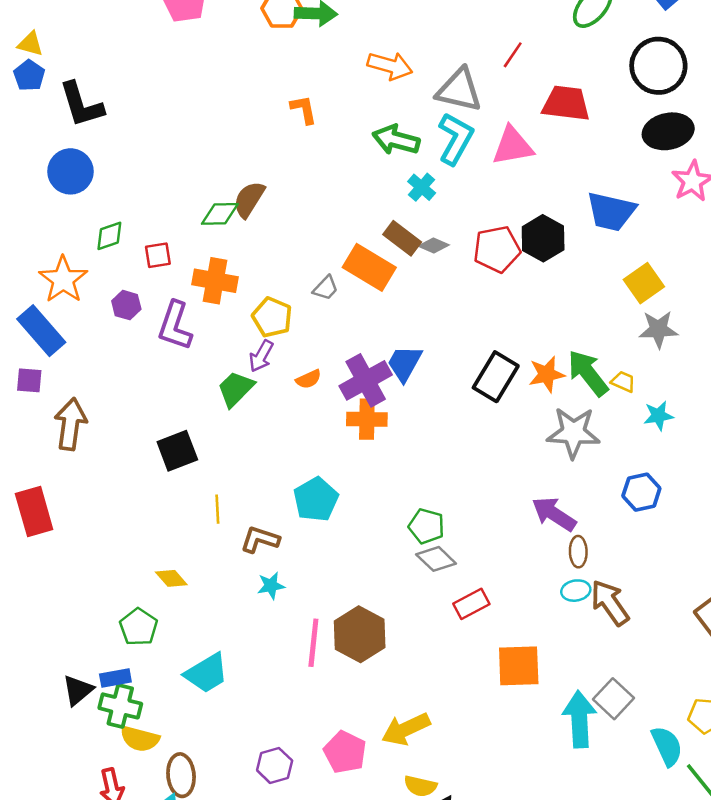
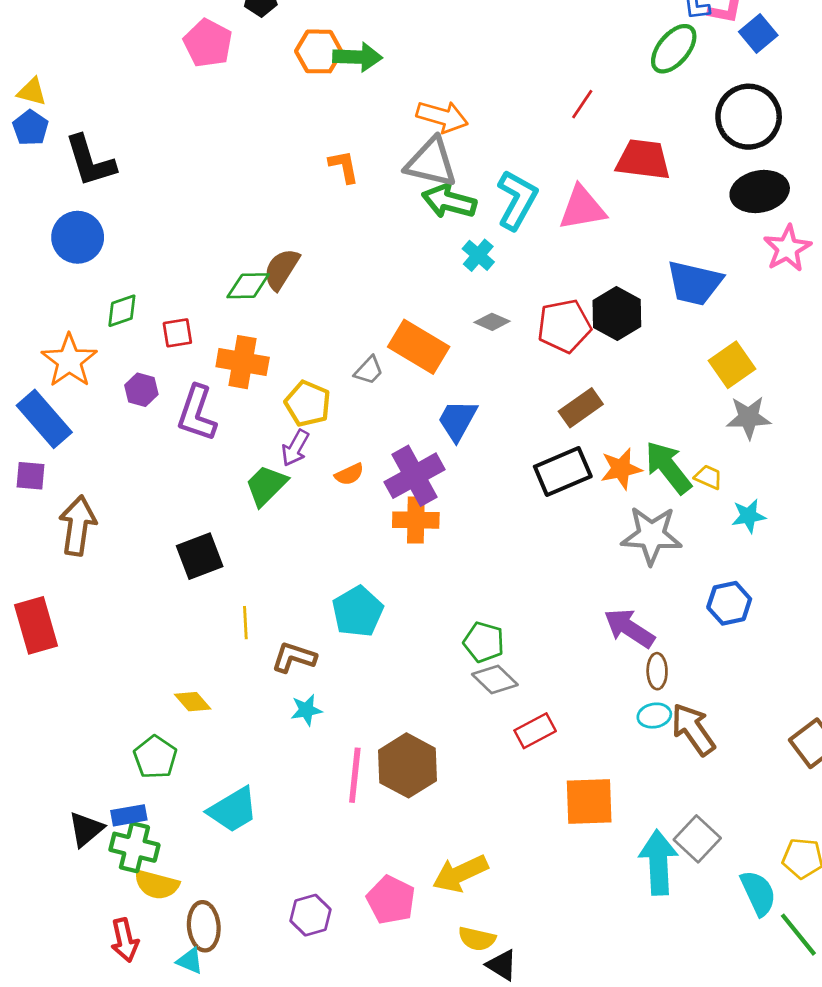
gray triangle: (459, 90) -> (431, 162), moved
brown rectangle: (402, 238) -> (581, 408), moved, turned -72
blue trapezoid: (405, 363) -> (457, 420), moved
black rectangle: (496, 377) -> (563, 472), turned 36

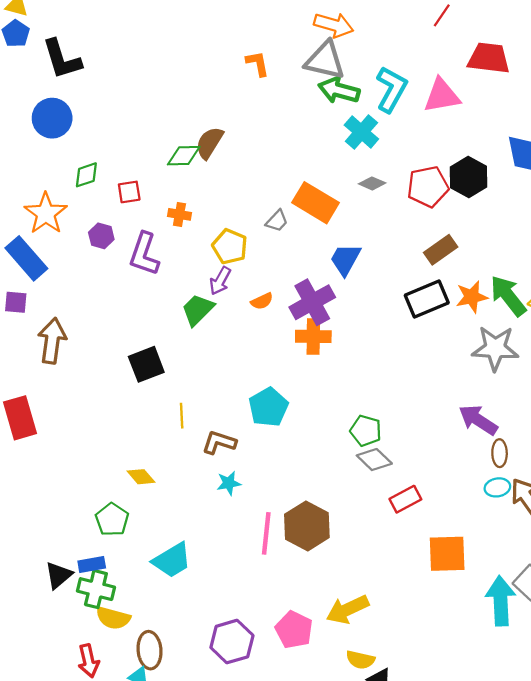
cyan cross: (478, 255) -> (361, 132), size x1.4
orange cross: (243, 362) -> (179, 214), size x0.6
purple hexagon: (310, 915) -> (232, 642), size x1.4

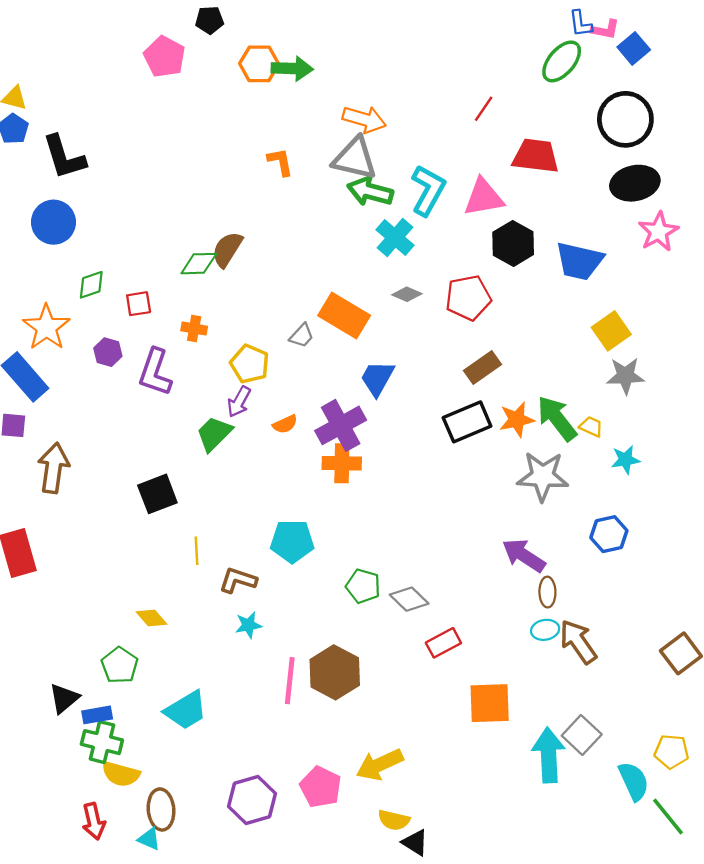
black hexagon: (468, 177) -> (513, 243), moved
cyan pentagon: (268, 407) -> (292, 541), turned 30
green pentagon: (366, 431) -> (363, 586), moved
black triangle: (59, 575) -> (64, 698), moved

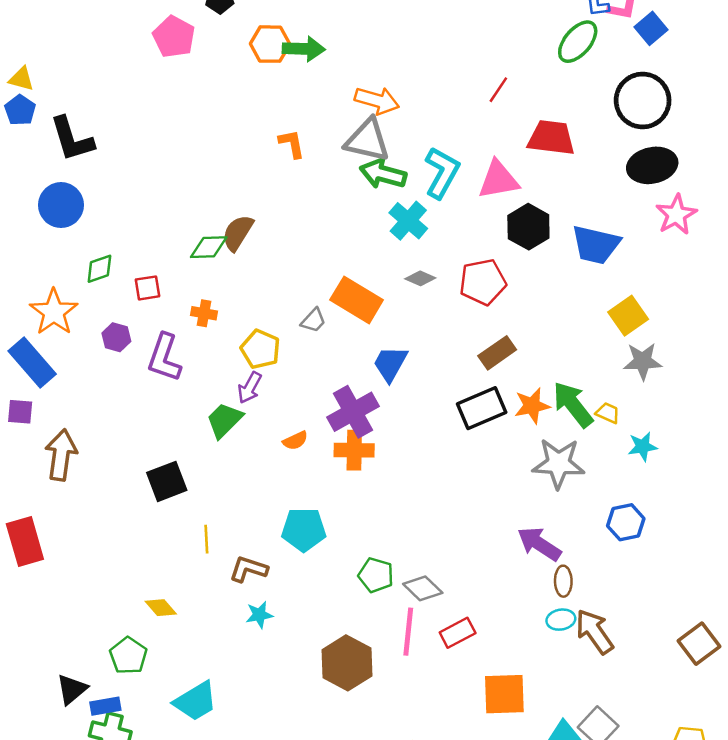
orange semicircle: (285, 424) -> (295, 441), moved
pink line: (290, 681) -> (408, 632), moved

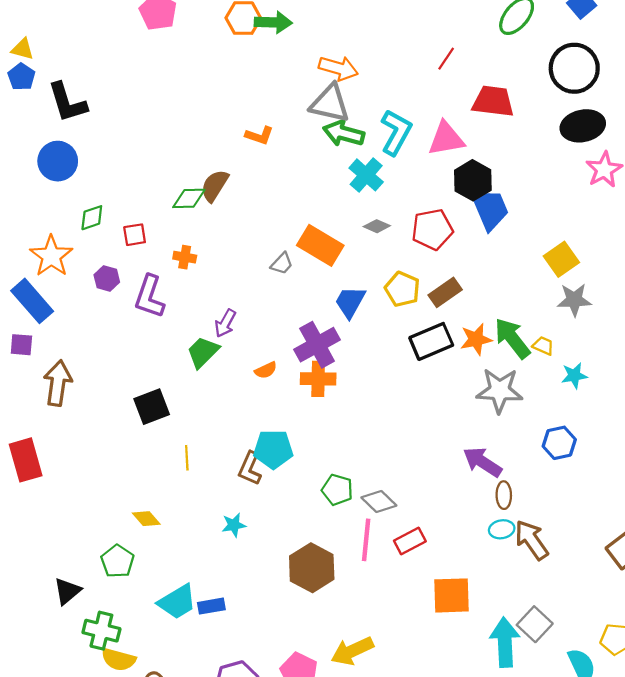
orange L-shape: (292, 144) -> (259, 135), moved, turned 120
blue trapezoid: (596, 245) -> (490, 209), moved, turned -126
yellow pentagon: (260, 349) -> (402, 289), moved
brown L-shape: (248, 569) -> (250, 468), moved, turned -84
blue rectangle: (105, 706) -> (211, 606), moved

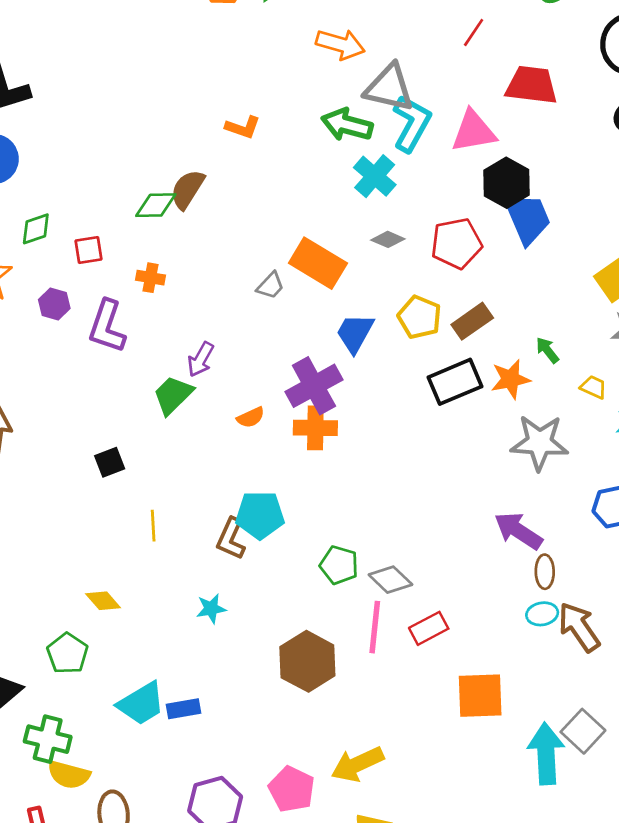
gray triangle: (330, 103) -> (389, 88), moved
green arrow: (512, 338) -> (547, 350), moved, size x0.5
black square: (152, 407) -> (110, 462), size x0.7

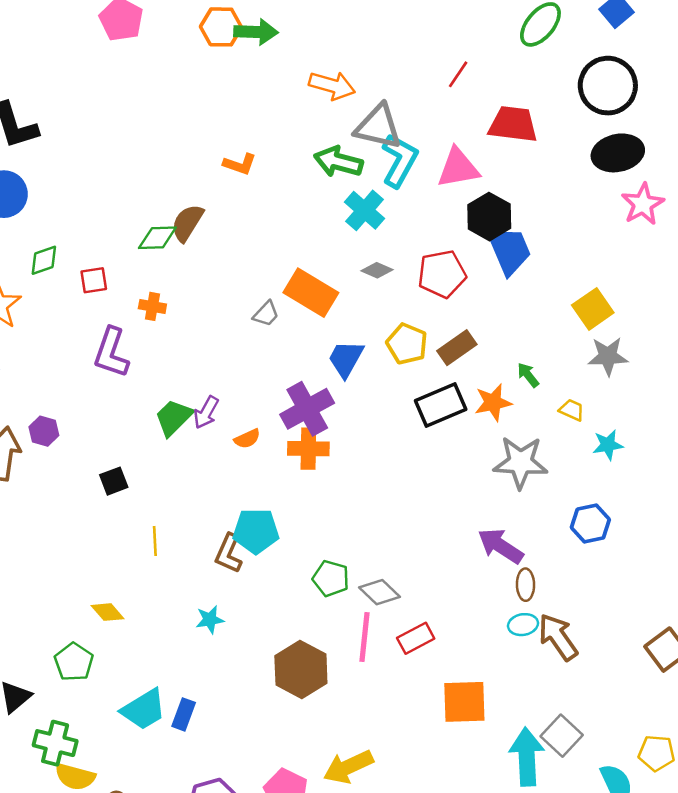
purple hexagon: (54, 304) -> (44, 431), moved
purple arrow: (201, 359) -> (206, 412), moved
blue rectangle: (183, 709) -> (184, 714), turned -60

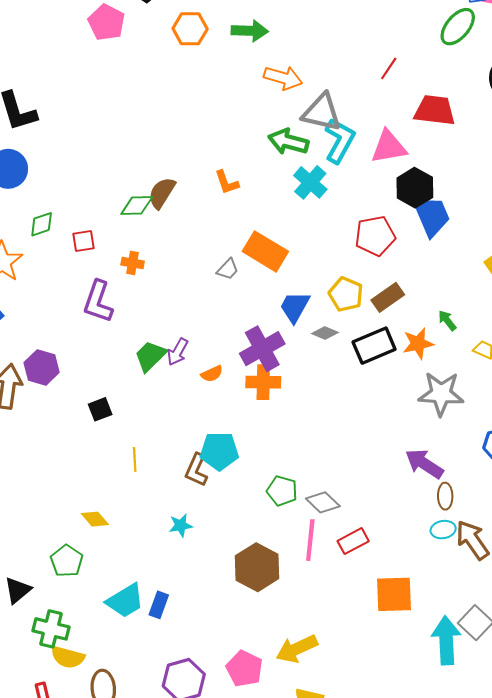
green arrow: (256, 32) -> (250, 31), moved
orange L-shape: (240, 164) -> (227, 182), moved, turned 52
gray diamond: (377, 270) -> (325, 333), moved
purple hexagon: (44, 431) -> (42, 367), size x1.4

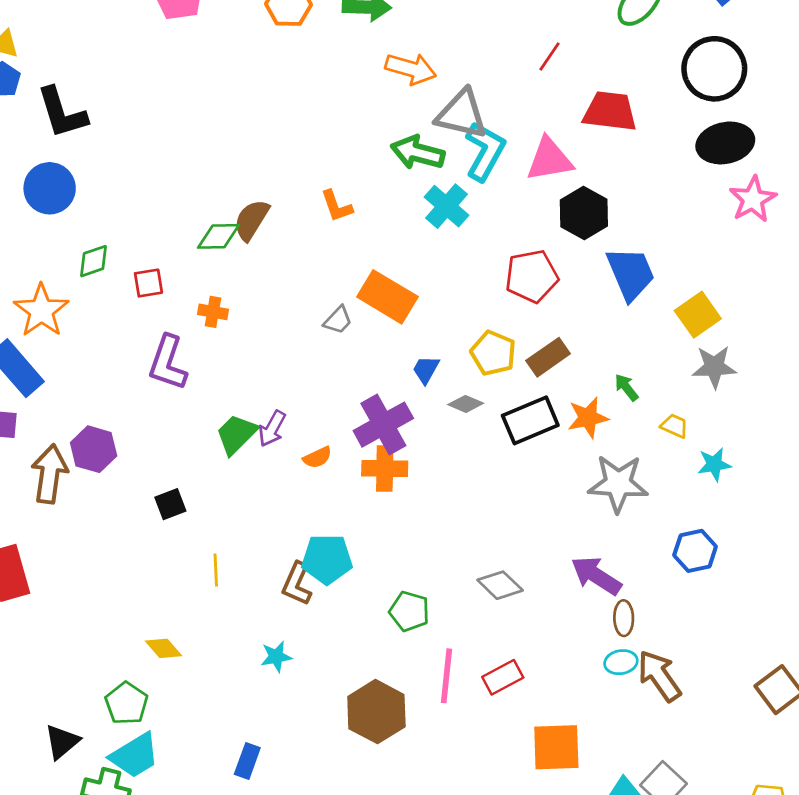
blue trapezoid: (432, 216) -> (631, 273), moved
blue trapezoid: (295, 307) -> (426, 370), size x0.7
gray diamond: (323, 502) -> (500, 585), moved
cyan trapezoid: (125, 601) -> (135, 756), moved

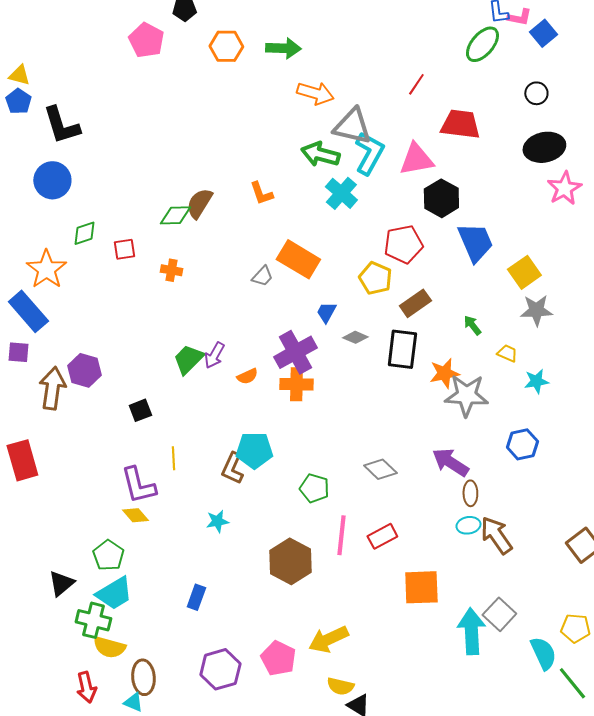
black circle: (714, 69) -> (536, 93), size x0.5
yellow pentagon: (493, 353) -> (375, 278), moved
purple L-shape: (168, 363) -> (138, 485), moved, turned -33
orange star: (588, 418) -> (444, 373), moved
black rectangle: (530, 420) -> (402, 349), turned -60

